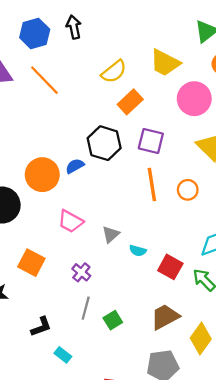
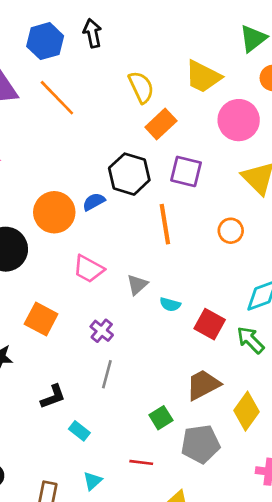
yellow semicircle: (114, 72) -> (141, 87), turned -76
orange line: (152, 184) -> (165, 224), moved
green square: (113, 320) -> (161, 418), moved

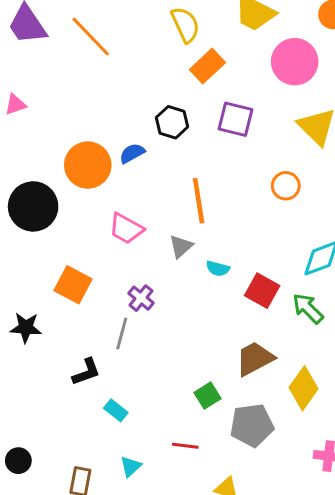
black hexagon: (129, 174) -> (172, 122), size x0.7
orange line: (165, 224) -> (199, 201), moved
gray line: (107, 374) -> (122, 334), moved

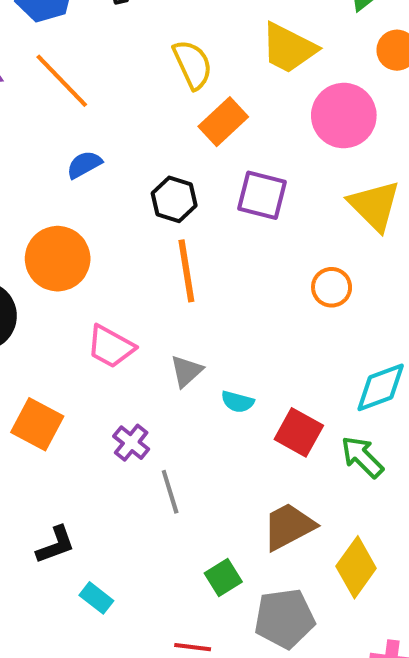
blue semicircle: (132, 153) -> (84, 165), moved
orange line: (199, 201) -> (186, 271), moved
gray line: (122, 334) -> (170, 492), moved, turned -32

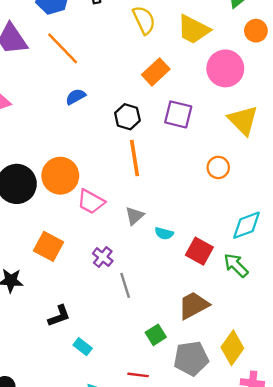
yellow semicircle: (193, 64) -> (144, 20), moved
orange circle: (58, 259) -> (60, 176), moved
yellow diamond: (356, 567) -> (232, 348), moved

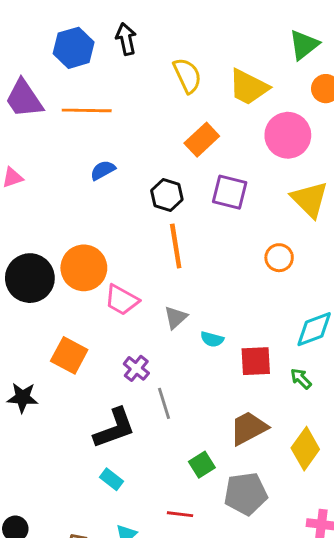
orange line: (63, 48) -> (87, 110), turned -45
red square: (199, 251) -> (256, 361), turned -32
green arrow: (236, 265) -> (301, 379), size x0.7
black L-shape: (59, 316) -> (114, 428), moved, size x1.5
yellow diamond: (232, 348) -> (305, 449), moved

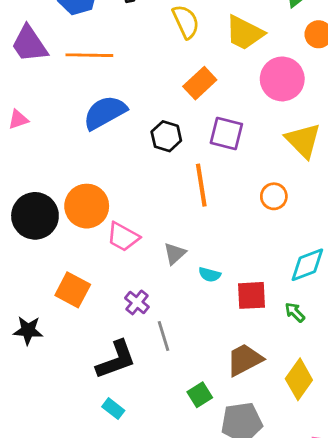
blue semicircle: (103, 170) -> (105, 112), size x1.8
orange line: (176, 246) -> (201, 185), moved

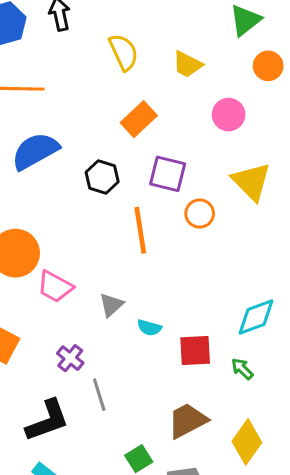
yellow trapezoid: (245, 33) -> (187, 64), size x0.7
pink circle: (282, 79) -> (229, 115), size x0.7
orange circle: (274, 196) -> (200, 214), moved

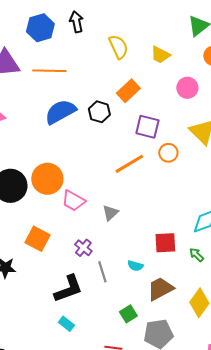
black hexagon: (102, 177) -> (99, 112), moved
orange line: (140, 230) -> (129, 164), turned 68
cyan semicircle: (149, 328) -> (135, 266), moved

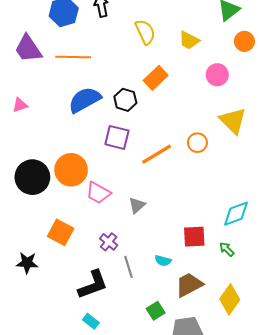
purple square: (147, 127) -> (117, 137), moved

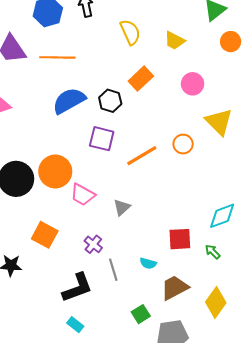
pink circle: (217, 75) -> (193, 84), moved

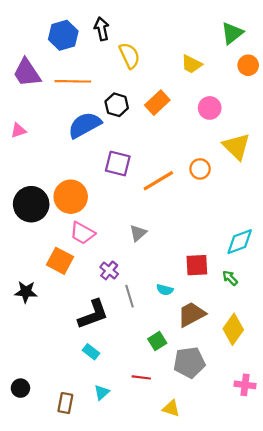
yellow semicircle: (130, 32) -> (130, 56), moved
black hexagon: (110, 101) -> (117, 105), moved
pink trapezoid: (83, 195) -> (82, 233), moved

